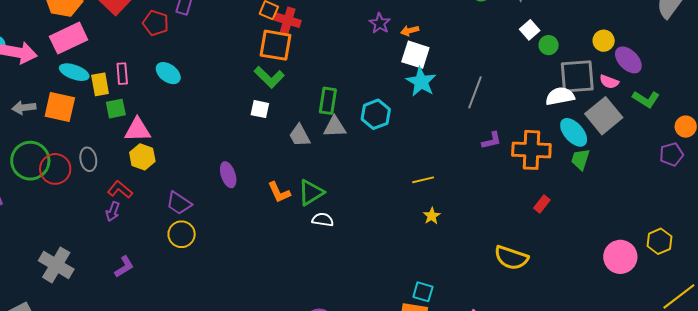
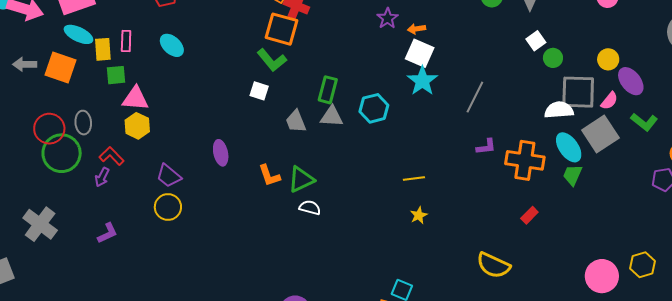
pink semicircle: (609, 82) -> (609, 101), turned -78
green circle: (30, 161) -> (62, 153), moved

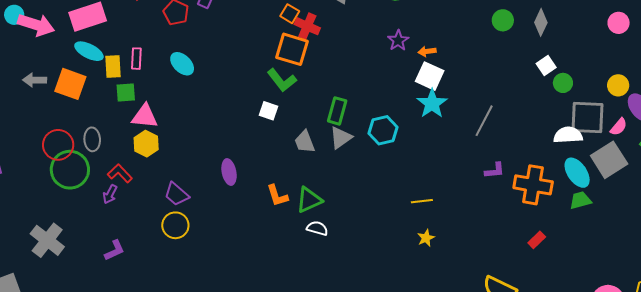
gray triangle: (332, 116) -> (341, 138), turned -40
green trapezoid: (572, 175) -> (580, 200), turned 50

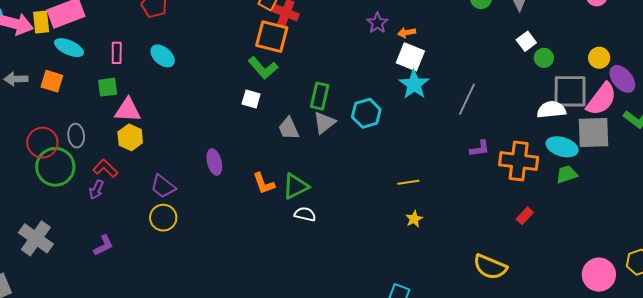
yellow rectangle: (113, 67) -> (41, 22), moved
orange square: (70, 84) -> (52, 81), size x0.7
pink semicircle: (619, 127) -> (601, 99), size x1.8
gray square: (609, 160) -> (593, 133), turned 33
cyan ellipse: (577, 173) -> (562, 147), turned -36

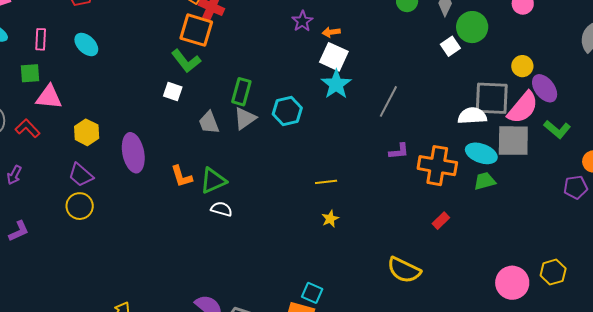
green circle: (544, 58) -> (472, 27), moved, size x1.6
yellow hexagon: (130, 137) -> (87, 132), moved
purple ellipse: (214, 162) -> (133, 153), size x1.5
red L-shape: (105, 168) -> (28, 128), moved

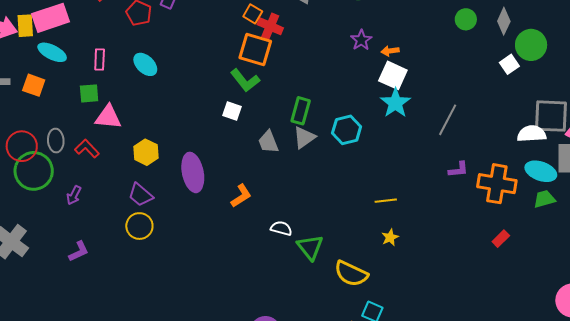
orange L-shape: (181, 176) -> (241, 196), turned -105
green triangle: (213, 181) -> (310, 247), moved, turned -44
yellow semicircle: (404, 270) -> (351, 274), moved

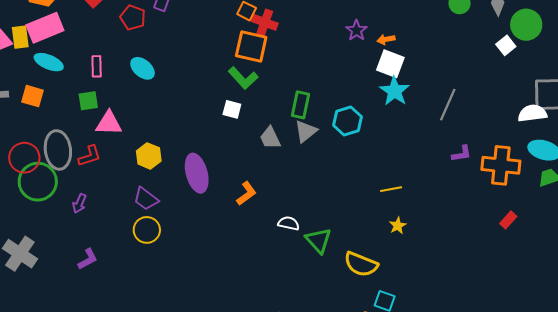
gray ellipse: (56, 141) -> (58, 150), size x1.6
red L-shape: (87, 149) -> (90, 156), turned 120

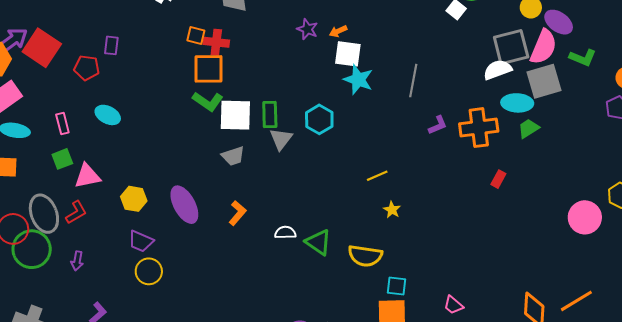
white square: (232, 109) -> (235, 115), moved, size x1.8
gray trapezoid: (270, 138) -> (233, 156), moved, turned -70

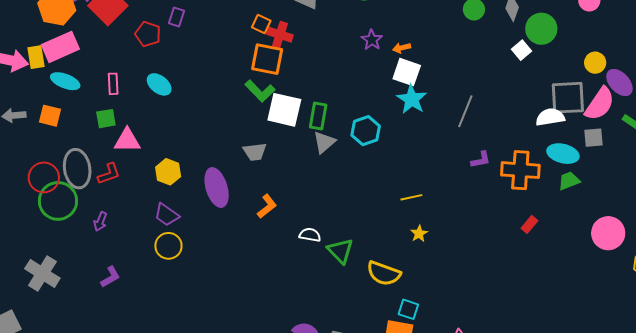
gray square: (544, 81) -> (594, 138), size x0.6
gray trapezoid: (233, 156) -> (255, 152), moved
pink circle: (585, 217) -> (608, 233), moved

